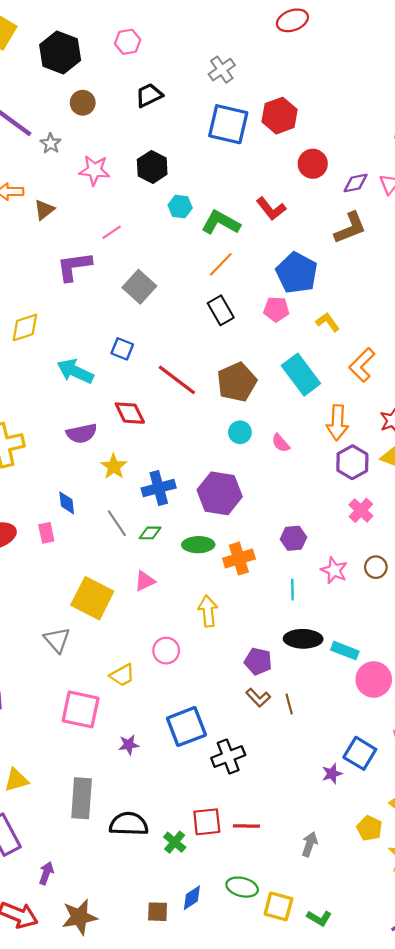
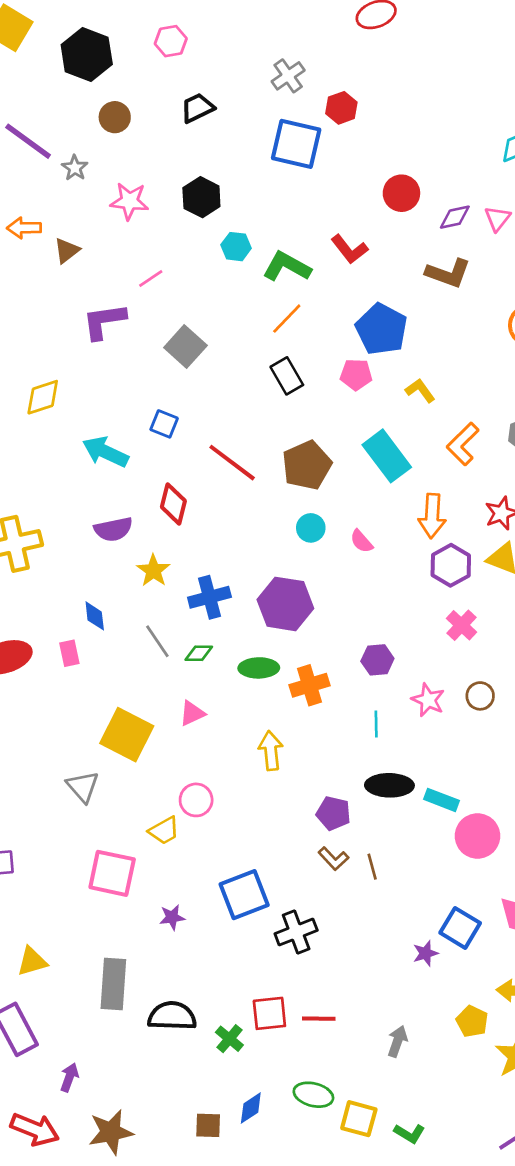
red hexagon: (280, 116) -> (341, 108), moved, size x0.7
brown L-shape: (350, 228) -> (448, 273), turned 42
red diamond: (130, 413) -> (173, 504), turned 40
pink circle: (166, 651) -> (196, 800), moved

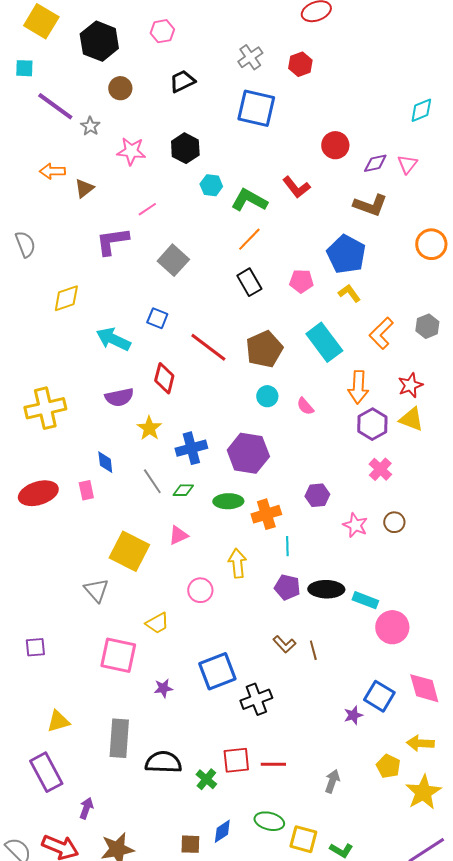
red hexagon: (341, 108) -> (300, 64), moved
blue pentagon: (381, 329) -> (346, 254), moved
cyan line: (376, 724) -> (287, 546), moved
pink circle: (196, 800) -> (200, 590), moved
purple pentagon: (333, 813) -> (287, 587), moved

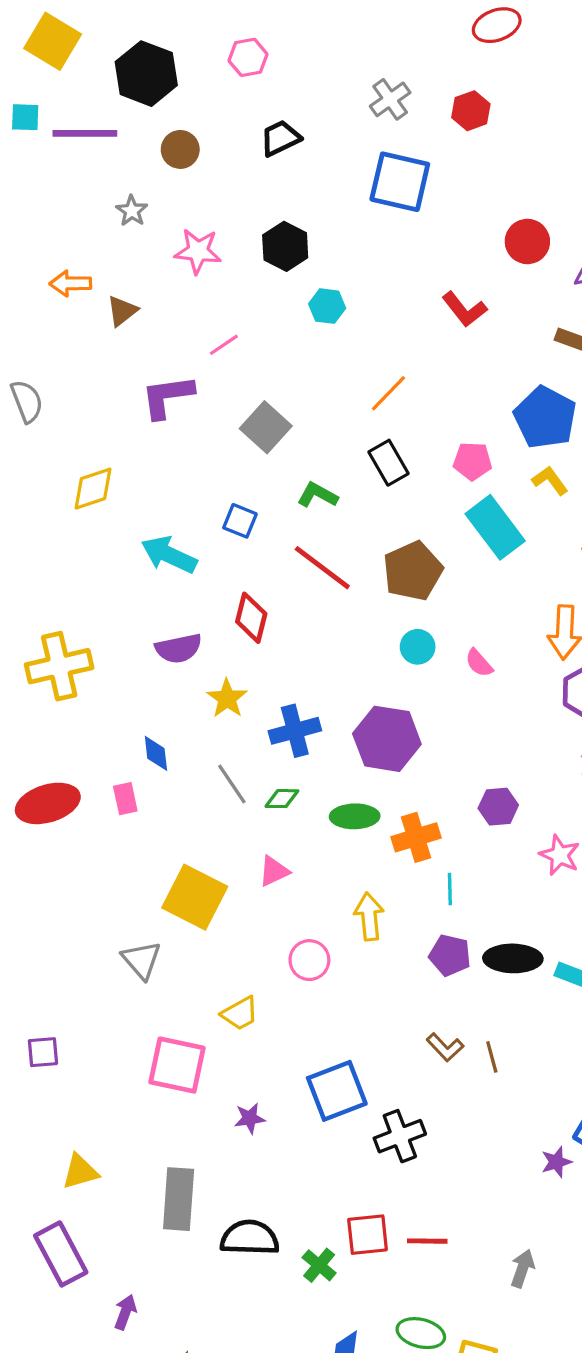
purple line: (55, 106) -> (85, 133), moved, turned -36
green L-shape: (249, 200) -> (317, 495), moved, size x0.7
cyan rectangle: (324, 342) -> (495, 527), moved

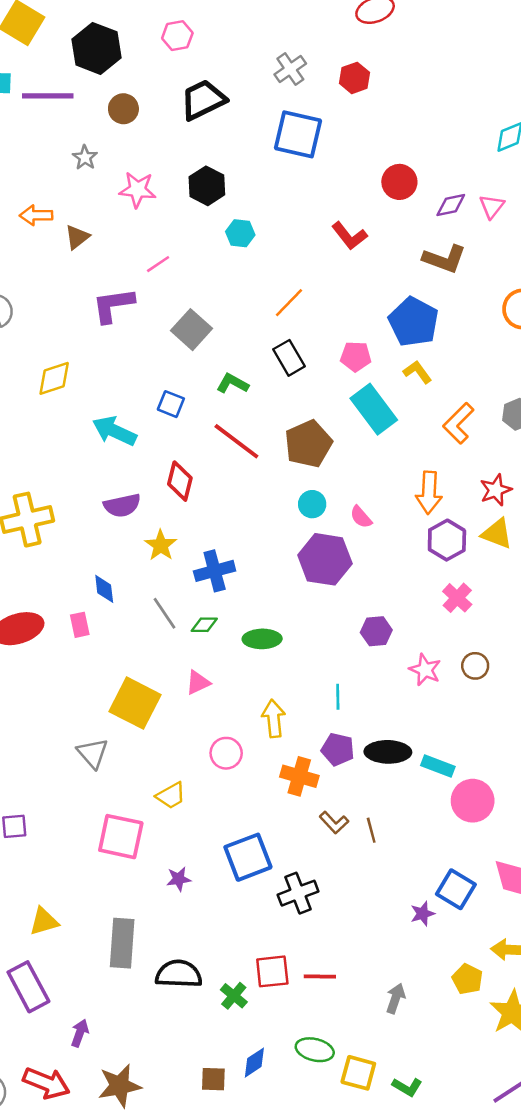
black trapezoid: (280, 138) -> (203, 100), size x1.4
purple hexagon: (387, 739) -> (325, 559), moved
orange cross: (416, 837) -> (299, 776), moved, turned 33

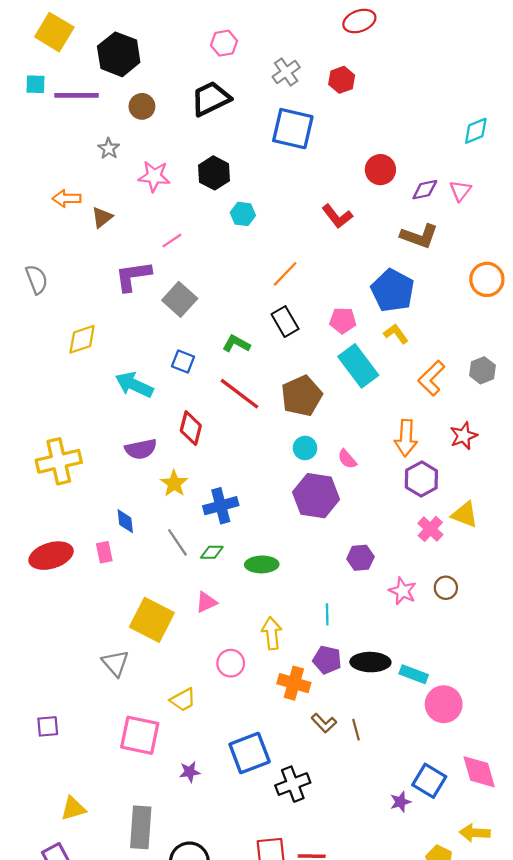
pink hexagon: (177, 36) -> (224, 43), moved
gray square: (191, 330) -> (180, 299), moved
yellow triangle: (497, 534) -> (465, 515), moved

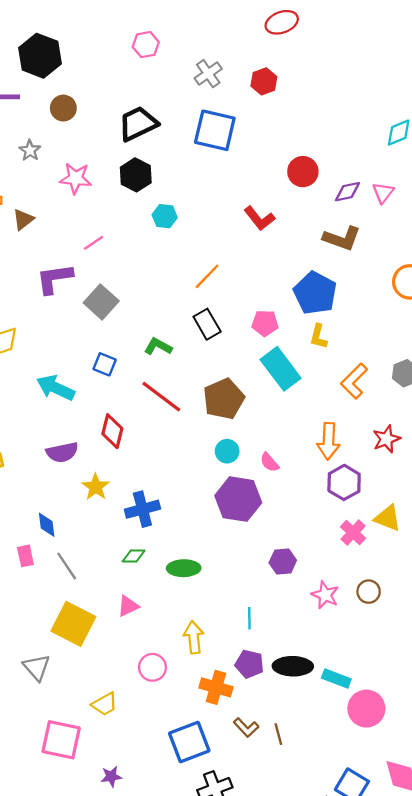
black trapezoid: (211, 99) -> (138, 124), moved
yellow L-shape: (396, 334) -> (318, 336), turned -130
gray line: (177, 542) -> (67, 566), moved
blue square: (250, 753) -> (189, 742), moved

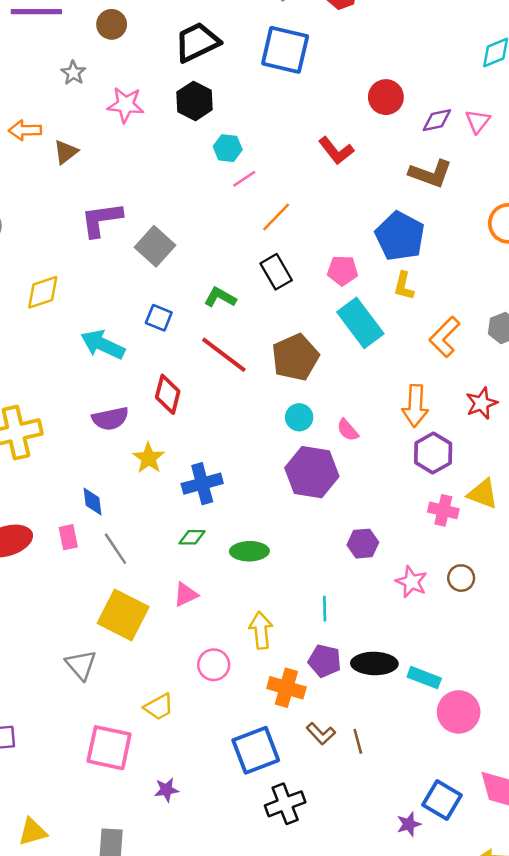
pink line: (93, 243) -> (244, 179), moved
pink cross: (353, 533) -> (443, 510), turned -30

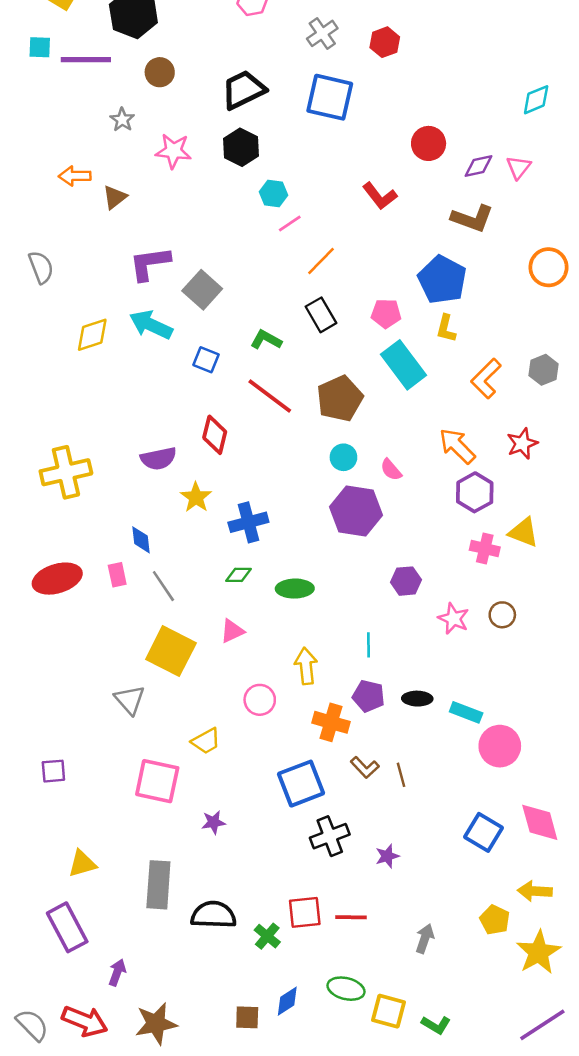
cyan arrow: (103, 345) -> (151, 325), moved
orange arrow: (415, 406) -> (457, 446), turned 132
black ellipse: (374, 663) -> (417, 699), size x0.7
purple star: (409, 824) -> (387, 856), moved

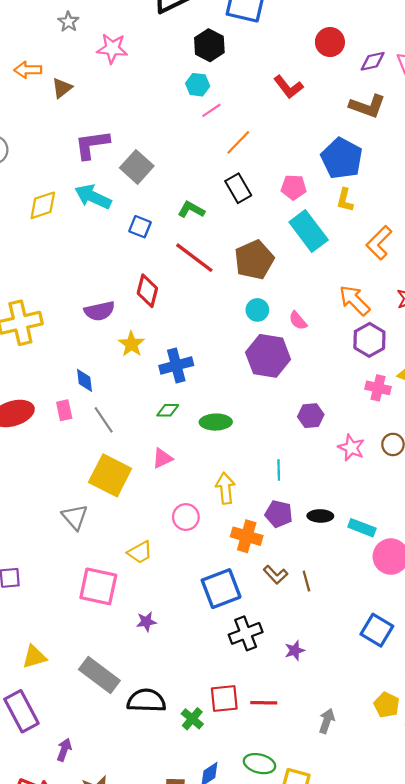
black hexagon: (241, 147) -> (209, 45), moved
gray rectangle: (158, 885) -> (99, 675), turned -57

